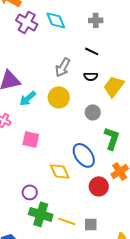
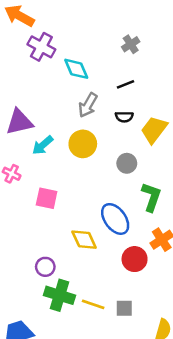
cyan diamond: (56, 20) -> (76, 69), moved
gray cross: (96, 20) -> (131, 44), turned -32
black line: (92, 51) -> (125, 84), turned -48

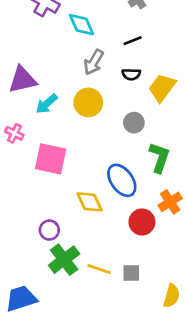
pink square: (47, 198) -> (51, 159), size x1.4
green cross: (59, 295) -> (64, 260), turned 36

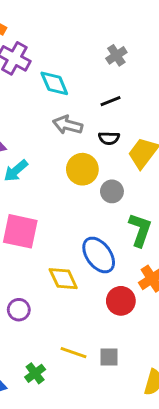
gray arrow: (94, 62) -> (68, 125), turned 75
yellow circle: (88, 102) -> (82, 169), moved
green cross: (64, 260) -> (35, 373), moved, size x0.6

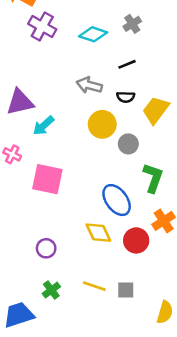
cyan diamond: (54, 83) -> (93, 34), moved, turned -48
yellow diamond: (63, 279) -> (98, 233), moved
green cross: (35, 373) -> (51, 290), moved

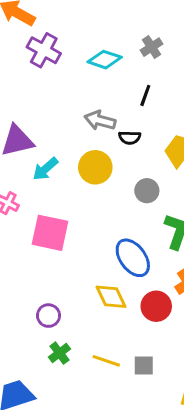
black line: (127, 64) -> (145, 95), turned -48
black semicircle: (126, 97) -> (130, 138), moved
yellow circle: (102, 124) -> (95, 167), moved
green cross: (51, 290) -> (59, 353), moved

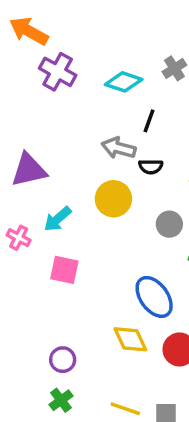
black line: (145, 95) -> (149, 121), moved
cyan arrow: (45, 169) -> (58, 219), moved
pink square: (50, 233) -> (64, 270), size x0.7
green cross: (59, 353) -> (61, 400), moved

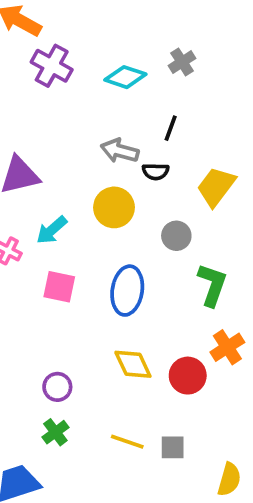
black line: (149, 121) -> (171, 128), moved
blue ellipse: (154, 297) -> (127, 291), moved, turned 45

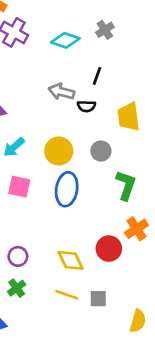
yellow trapezoid: (216, 187) -> (129, 117), turned -44
yellow circle: (114, 207) -> (59, 151), moved
yellow diamond: (133, 364) -> (71, 260), moved

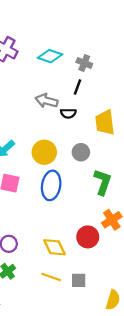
gray cross: (105, 30) -> (84, 63), moved, turned -35

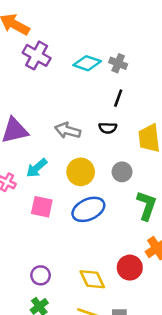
gray cross: (84, 63) -> (118, 63), moved
gray arrow: (47, 101) -> (68, 130), moved
blue ellipse: (51, 185) -> (88, 209), turned 56

